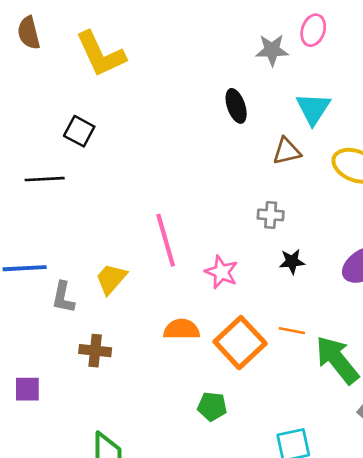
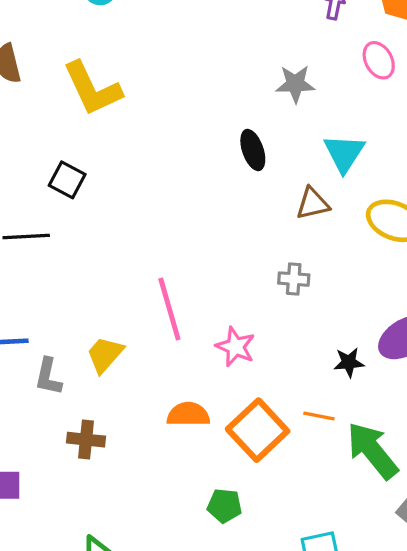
pink ellipse: (313, 30) -> (379, 60), moved, turned -48
black star: (292, 261) -> (349, 362), moved

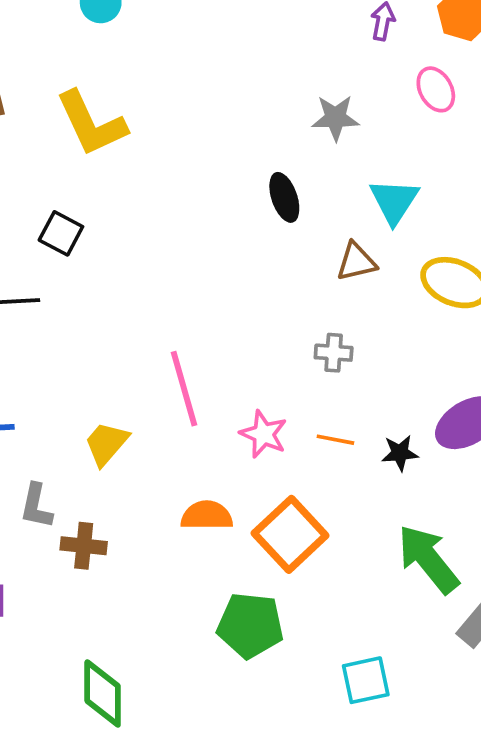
gray L-shape: (48, 377) -> (36, 506), moved
orange line: (319, 416) -> (335, 440), moved
green pentagon: (224, 506) -> (250, 625), size x1.6

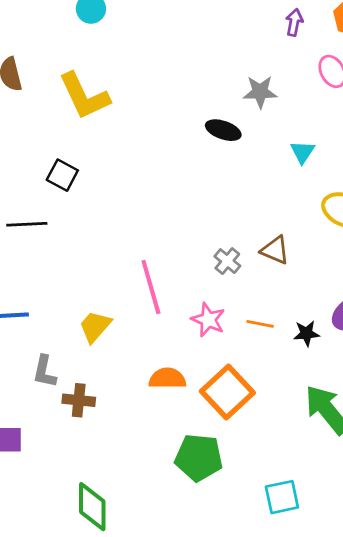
black ellipse: (284, 197) -> (223, 130), moved, turned -52
cyan triangle: (394, 201) -> (302, 152), size x0.7
brown triangle: (356, 262) -> (275, 250), moved, turned 36
gray cross: (334, 353) -> (227, 261), moved, turned 36

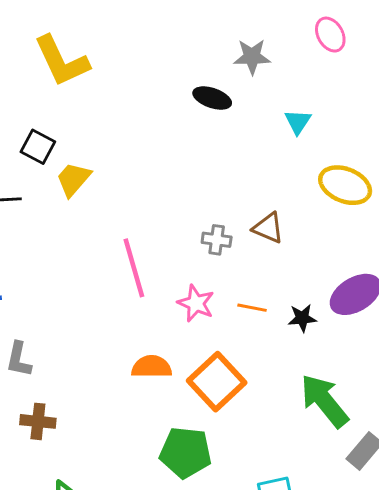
gray cross: (227, 261) -> (217, 240), turned -32
yellow trapezoid: (95, 327) -> (73, 179), moved
brown cross: (79, 400) -> (38, 421), moved

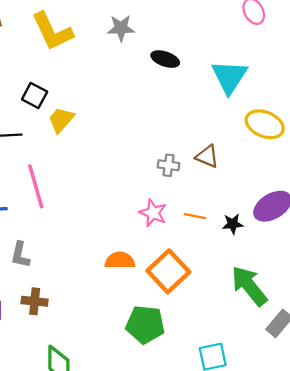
gray star: (252, 57) -> (121, 28), moved
cyan triangle: (298, 122) -> (229, 77), size x1.8
pink line: (134, 268) -> (36, 186), moved

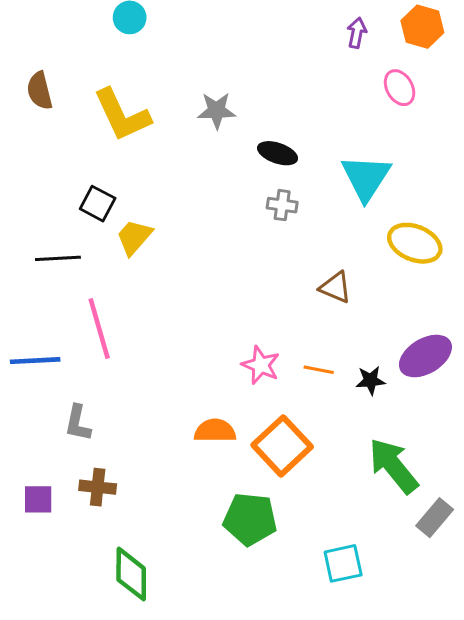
gray cross: (168, 165) -> (282, 205), moved

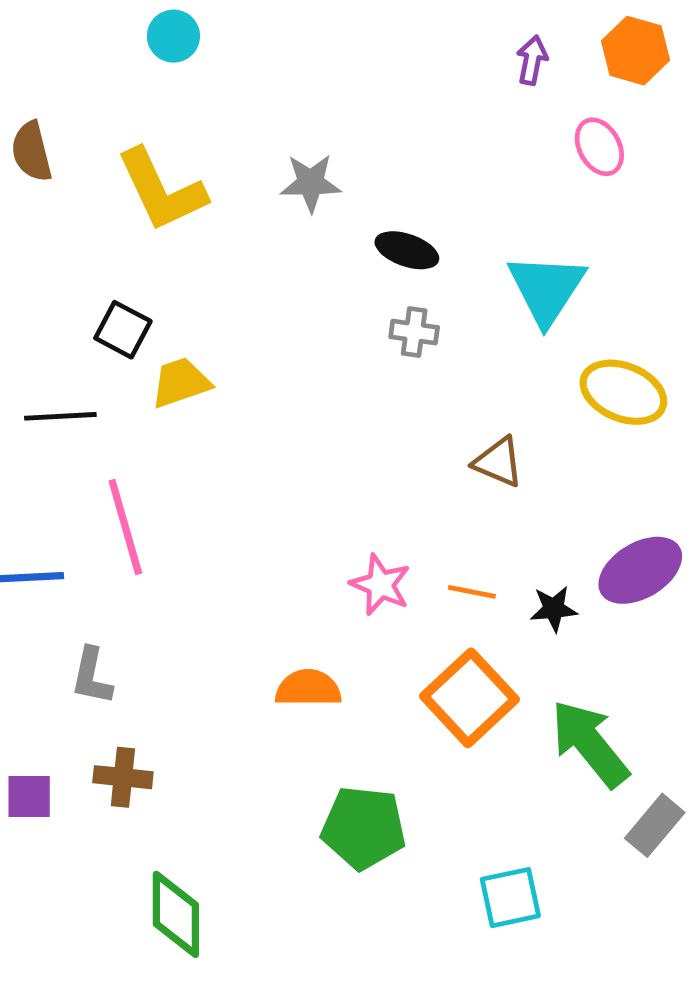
yellow trapezoid: (134, 237) -> (181, 383), turned 30
orange square: (282, 446) -> (469, 698), moved

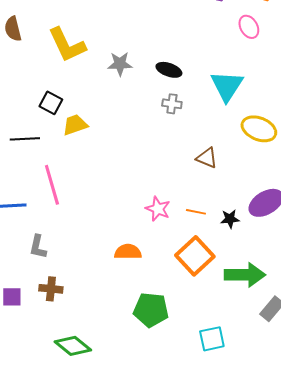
gray star: (311, 183) -> (120, 64), moved
green arrow: (590, 744) -> (245, 275), turned 129
green diamond: (176, 914) -> (73, 346), turned -51

